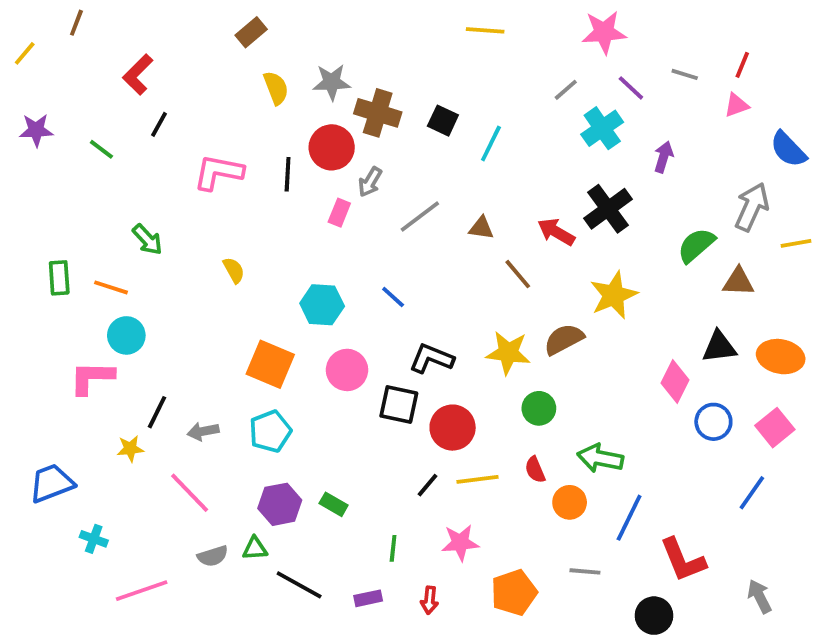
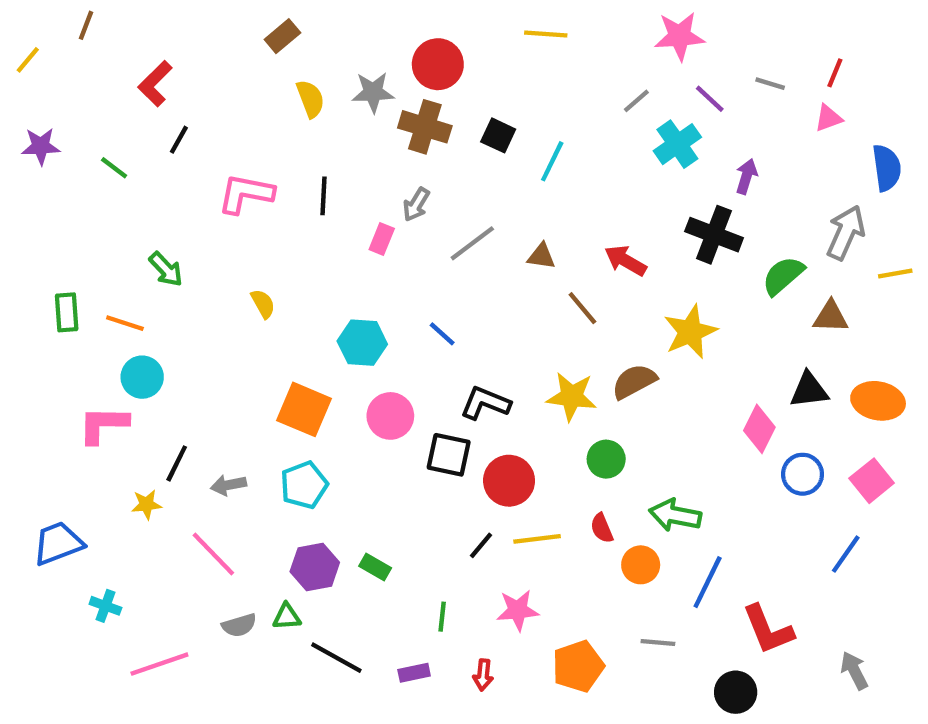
red circle: (332, 147) -> (438, 64), moved
blue semicircle: (788, 149) -> (887, 168), turned -144
black cross: (608, 209) -> (714, 235), moved, turned -33

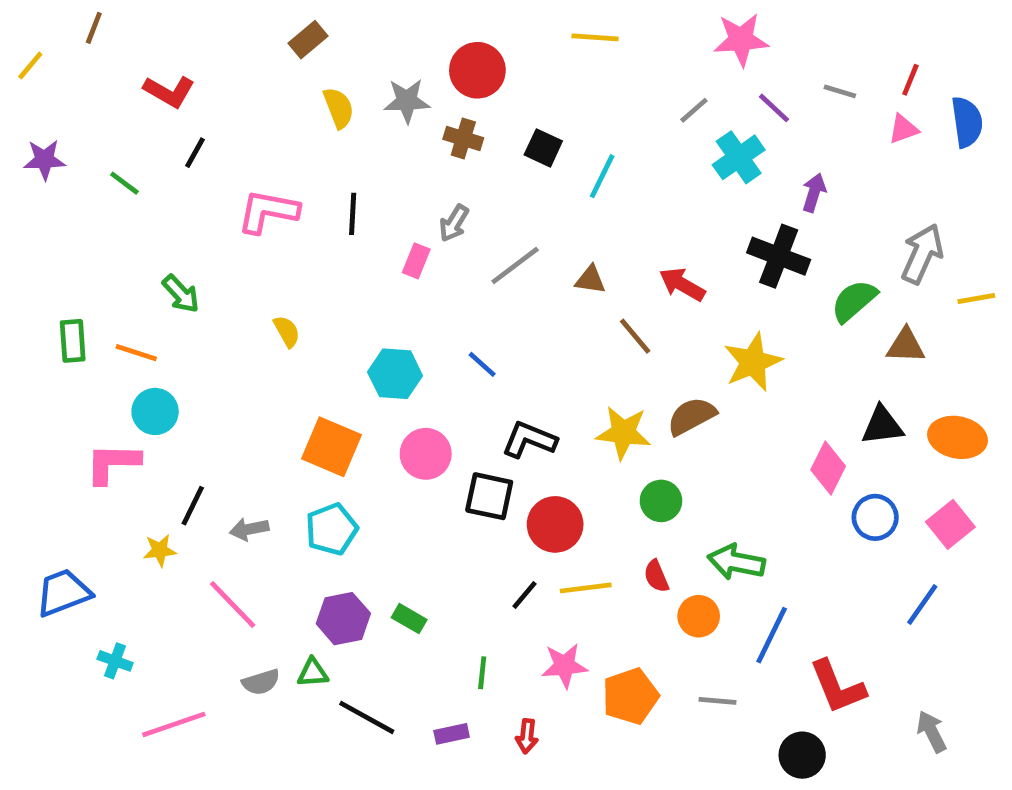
red L-shape: (155, 84) -> (169, 91), turned -105
brown cross: (425, 127) -> (463, 138), size x0.7
blue semicircle: (887, 168) -> (967, 122), moved
orange pentagon: (578, 666) -> (630, 696), moved

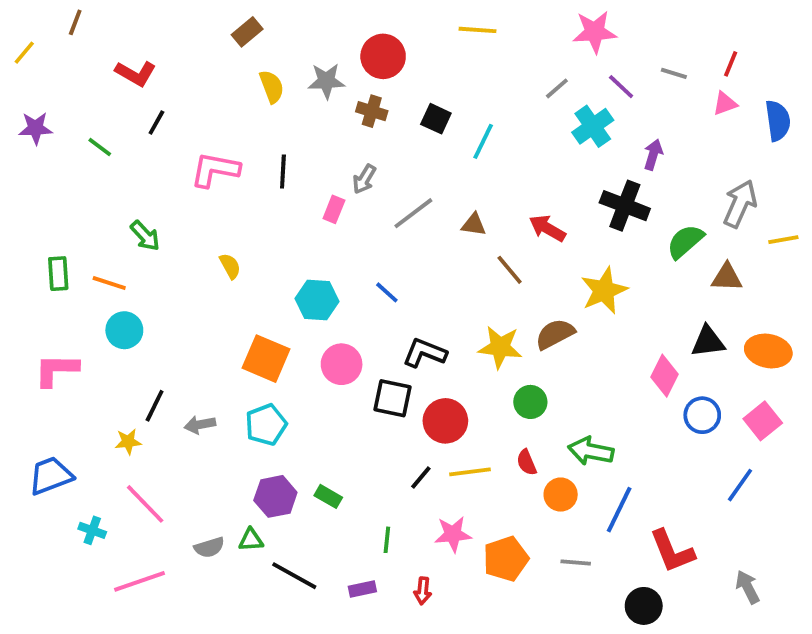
blue semicircle: (967, 122) -> (778, 121), moved
pink L-shape: (113, 463) -> (56, 370), moved
pink line: (233, 604) -> (145, 504), moved

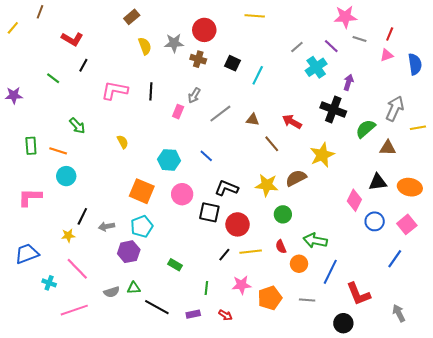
pink star: (595, 32) -> (345, 17), moved
purple star: (36, 128) -> (14, 95), moved
purple hexagon: (275, 496) -> (129, 252), moved
red arrow: (423, 591) -> (225, 315), turned -64

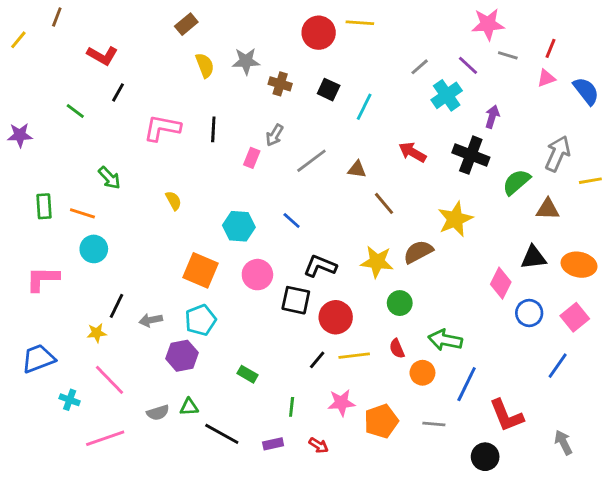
red circle: (204, 30) -> (319, 33), moved
blue semicircle: (415, 64) -> (586, 91), turned -30
red arrow: (292, 122) -> (413, 152), moved

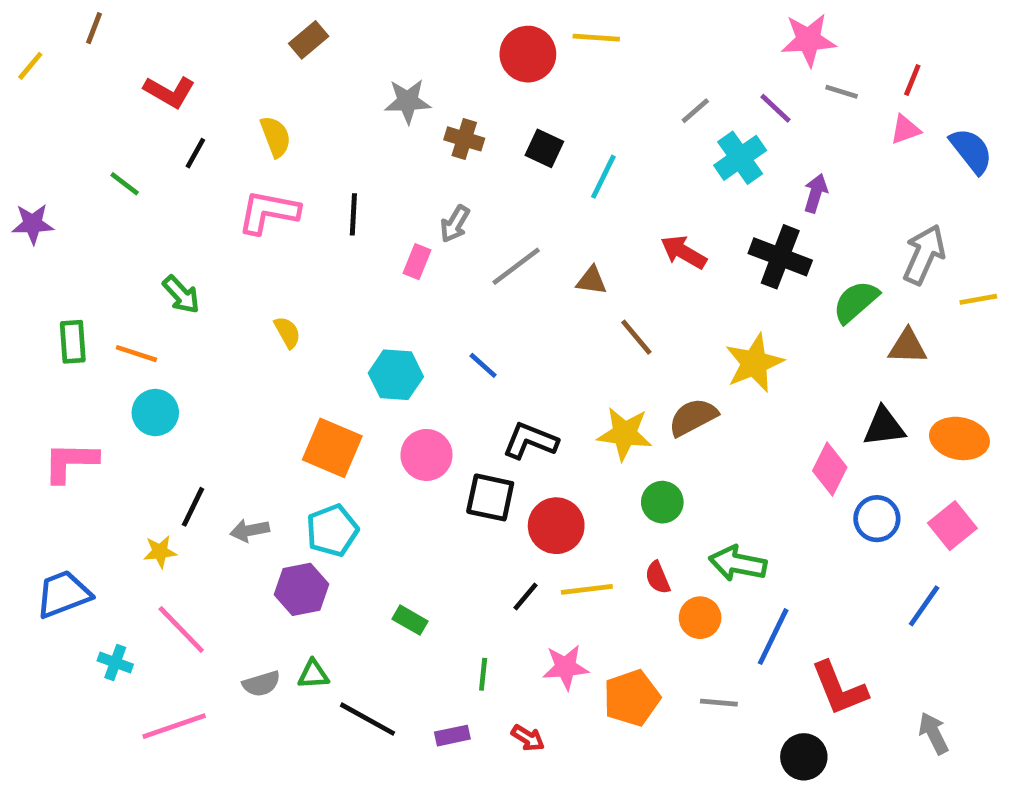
yellow semicircle: (205, 65) -> (276, 137), moved

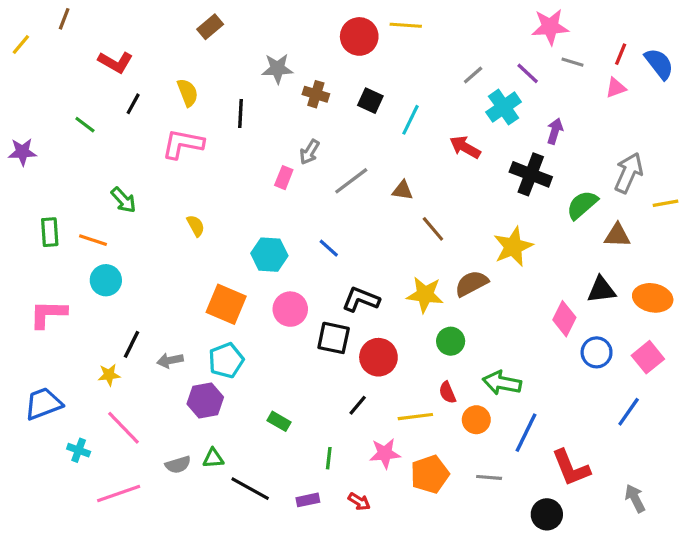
blue semicircle: (971, 151) -> (659, 64), moved
black line: (353, 214) -> (241, 113), moved
red arrow: (684, 252) -> (465, 147), moved
yellow line: (587, 589) -> (415, 417), moved

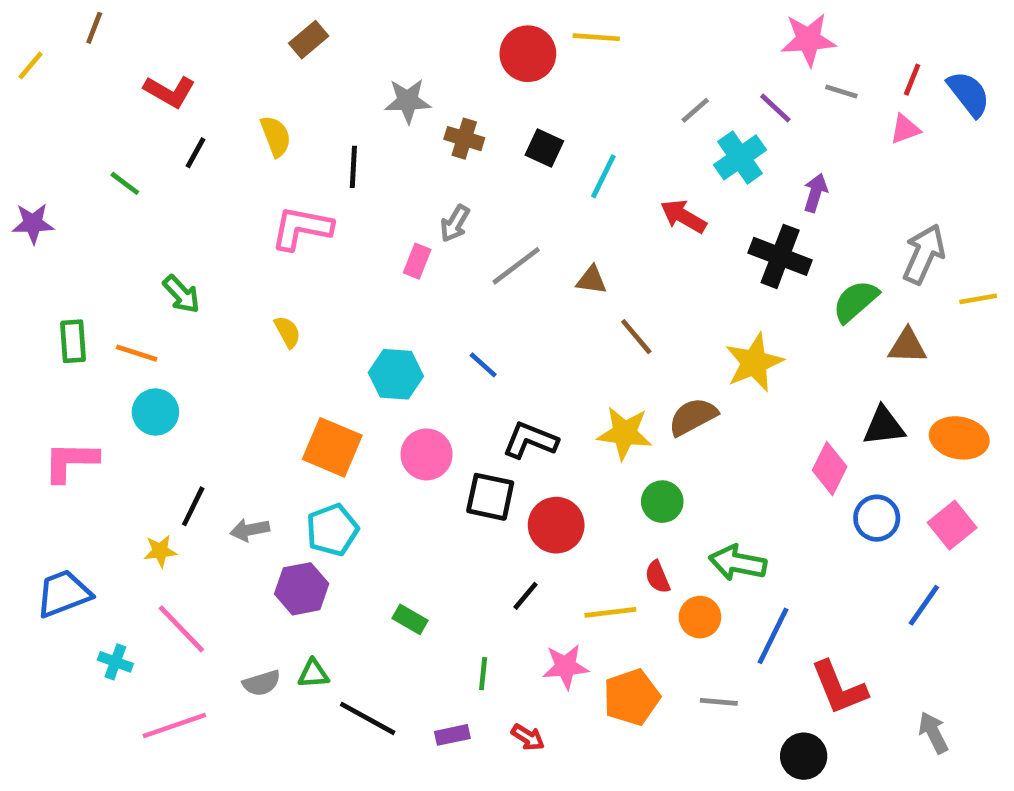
pink L-shape: (183, 144) -> (302, 228), moved

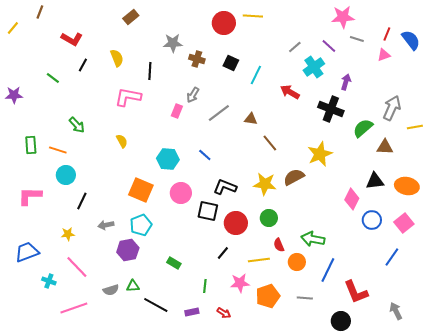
green circle: (662, 502) -> (269, 218), moved
black line: (193, 506) -> (82, 201), moved

